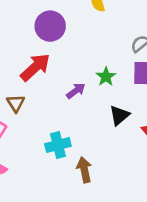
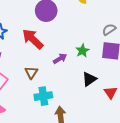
red arrow: (35, 67) -> (33, 39), turned -100
brown triangle: (16, 103) -> (31, 73), moved

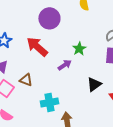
green star: (82, 51) -> (79, 49), moved
brown triangle: (31, 73) -> (26, 80), moved, turned -40

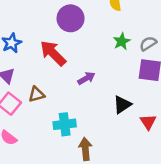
green star: (79, 49) -> (122, 41), moved
brown triangle: (26, 80) -> (37, 94), turned -40

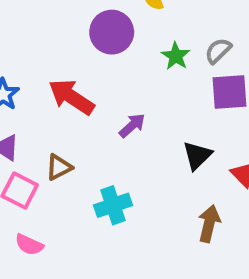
purple circle: (71, 18) -> (112, 32), moved
brown arrow: (85, 149) -> (209, 224), moved, turned 30

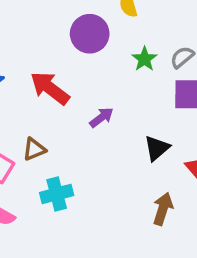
cyan cross: (113, 205) -> (57, 194), moved

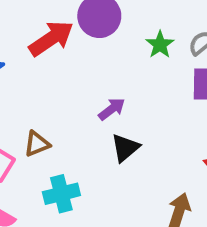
red arrow: (50, 88) -> (51, 38), moved, turned 108
black triangle: (157, 148) -> (125, 148), moved

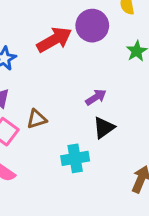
cyan cross: (61, 194) -> (75, 158), moved

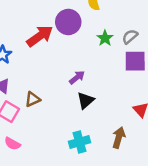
cyan cross: (75, 158) -> (80, 142), moved

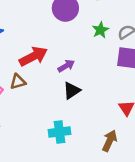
red arrow: (40, 36) -> (33, 56), moved
brown arrow: (119, 138) -> (110, 141), moved

